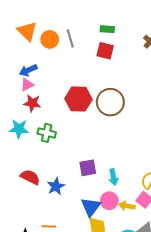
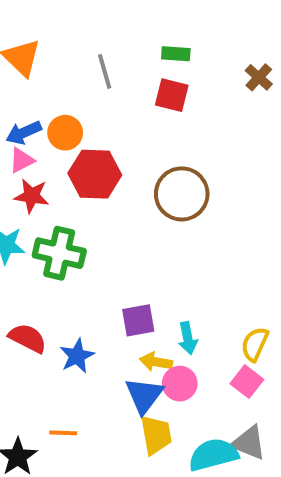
orange circle: (50, 39) -> (65, 133), moved
red hexagon: (78, 99) -> (95, 174), moved
green cross: (47, 133) -> (59, 253), size x1.4
yellow arrow: (127, 206) -> (156, 362), moved

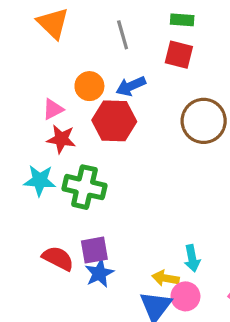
blue arrow: (24, 133) -> (131, 86), moved
brown circle: (182, 194) -> (204, 121), moved
purple square: (138, 320) -> (94, 250), moved

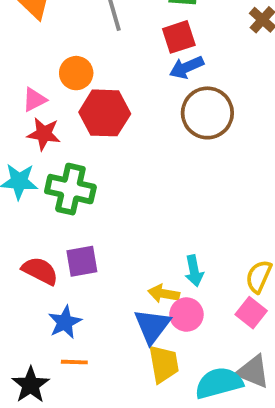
red square: (179, 55) -> (179, 37), turned -32
blue arrow: (131, 86) -> (186, 67), moved
blue star: (99, 273) -> (65, 322), moved

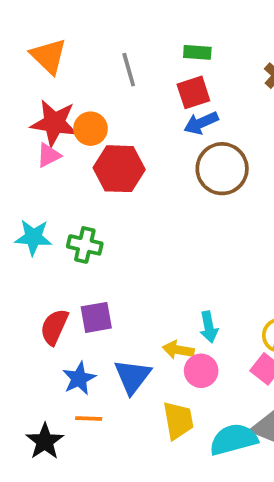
red star: (44, 134) -> (54, 123), moved, size x1.4
green cross: (70, 189) -> (85, 245), size x0.7
red semicircle: (40, 271) -> (54, 327), turned -93
blue triangle: (152, 326) -> (132, 377), moved

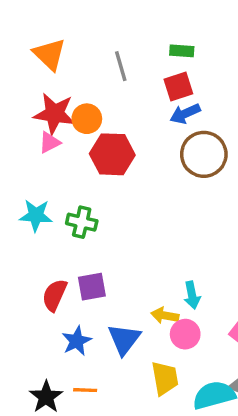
orange line: (89, 418) -> (85, 390), moved

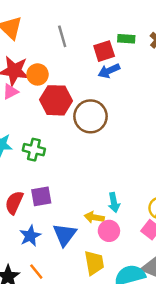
green rectangle: (182, 51) -> (126, 39), moved
brown circle: (204, 154) -> (91, 116), moved
orange line: (85, 390) -> (36, 272), turned 49

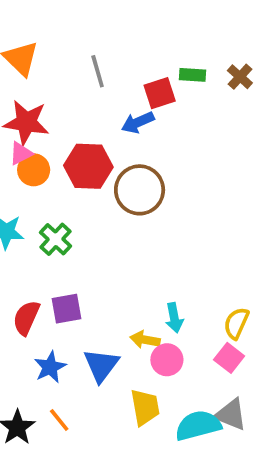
blue arrow: (109, 71) -> (138, 122), moved
orange circle: (38, 74) -> (34, 170), moved
green cross: (34, 150) -> (56, 239), turned 30

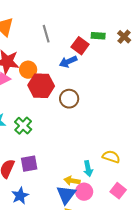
red square: (160, 93) -> (80, 46), turned -36
orange circle: (34, 170) -> (28, 70), moved
brown circle: (140, 190) -> (69, 99), size x0.7
yellow semicircle: (236, 323) -> (111, 157), moved, turned 84
blue triangle: (101, 365) -> (66, 195), moved

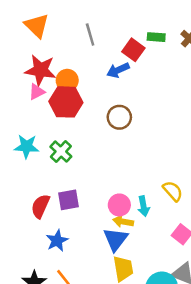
red hexagon: (41, 86) -> (66, 102), moved
yellow semicircle: (111, 157) -> (173, 191), turned 30
pink circle: (84, 192) -> (119, 205), moved

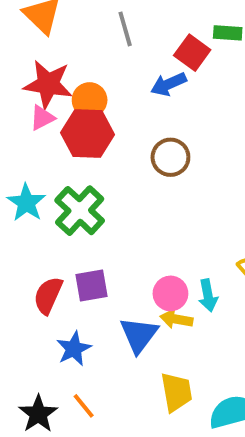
cyan star: (26, 146) -> (26, 203), turned 30
green cross: (61, 152) -> (80, 211), size x1.4
blue triangle: (116, 239) -> (139, 335), moved

